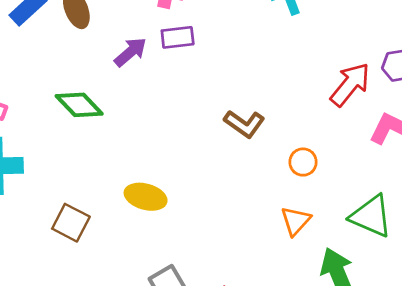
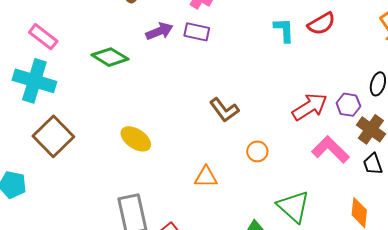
green diamond: (79, 105) -> (110, 57), turned -33
orange triangle: (296, 221) -> (206, 177), moved, turned 30
brown square: (71, 223) -> (53, 136), moved, size x1.4

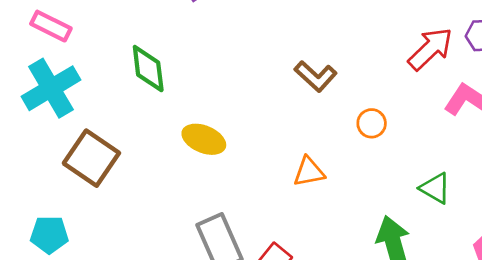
green diamond: (110, 57) -> (148, 69), moved, turned 63
cyan cross: (34, 81) -> (51, 88), turned -36
green triangle: (293, 207) -> (435, 188), size x0.7

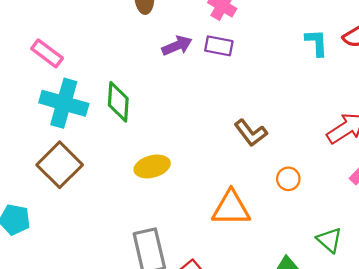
cyan cross: (51, 88) -> (64, 103), moved, turned 36
yellow ellipse: (204, 139) -> (152, 166), turned -48
orange triangle: (309, 172) -> (231, 208), size x1.5

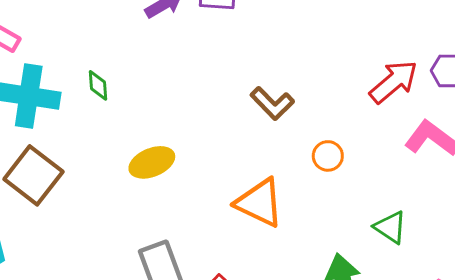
green diamond: (118, 102) -> (98, 85), size x0.6
orange triangle: (231, 208) -> (259, 203), turned 33

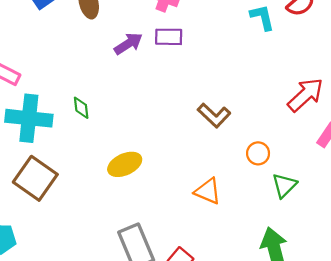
orange triangle: (259, 203) -> (208, 191), size x0.7
green triangle: (390, 227) -> (284, 185), moved, turned 44

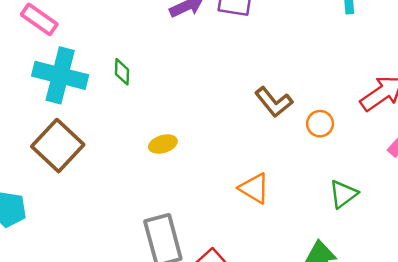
orange circle: (258, 153) -> (320, 124), moved
yellow ellipse: (125, 164) -> (163, 144), size x0.7

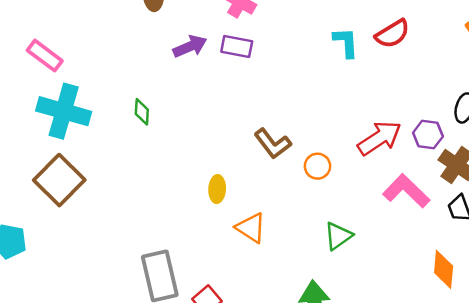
green diamond: (122, 72) -> (142, 112), moved
yellow ellipse: (163, 144) -> (217, 189), moved, turned -72

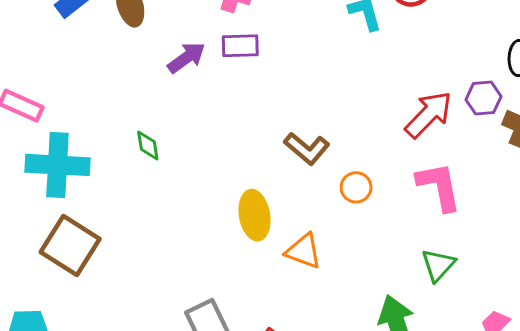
orange circle: (317, 166) -> (356, 187), moved
yellow ellipse: (217, 189) -> (255, 215), size x1.5
pink L-shape: (406, 191) -> (439, 186), moved, turned 48
green triangle: (338, 236) -> (438, 265), moved

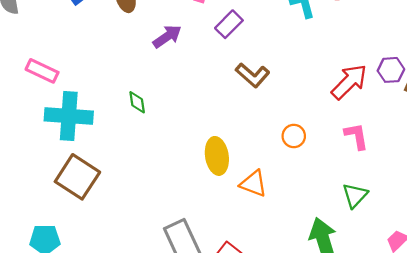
purple rectangle: (240, 46) -> (229, 24), moved, turned -44
brown L-shape: (307, 148) -> (253, 75), moved
pink L-shape: (439, 186) -> (356, 136), size x0.7

